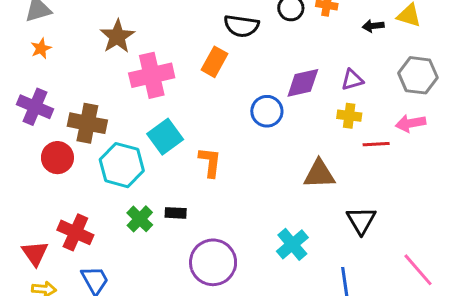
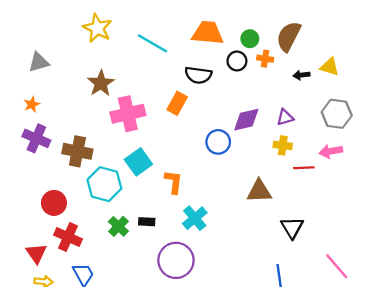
orange star: (41, 48) -> (32, 104), moved
red circle: (57, 158) -> (54, 203), moved
cyan cross: (292, 244) -> (195, 218), moved

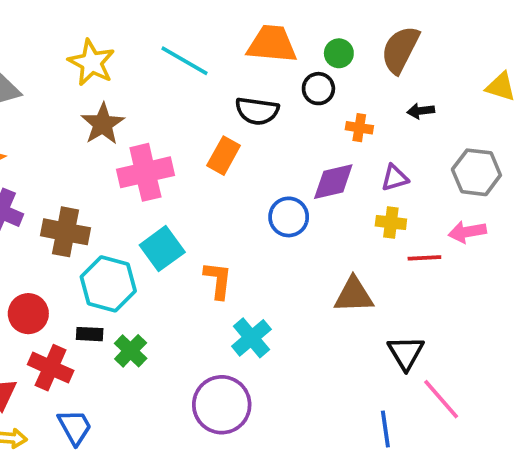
yellow star: (97, 28) -> (92, 63), moved
orange cross: (265, 59) -> (359, 128), moved
yellow triangle: (330, 67) -> (501, 87), moved
black rectangle: (147, 222) -> (90, 334), moved
pink line: (337, 266) -> (441, 399), moved

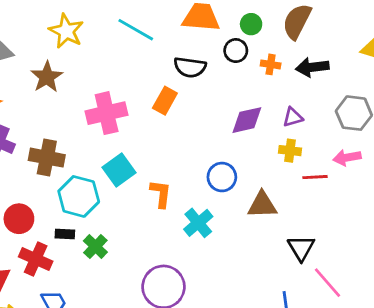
black arrow: (421, 111) -> (312, 67), size x1.6
brown star: (103, 124) -> (47, 77), moved
orange cross: (359, 128) -> (271, 64), moved
blue circle: (289, 217) -> (222, 177), moved
cyan cross: (251, 338) -> (198, 223), moved

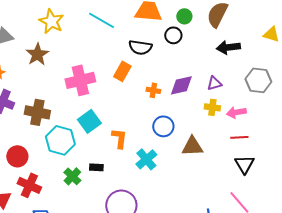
orange cross: (271, 64) -> (153, 90), moved
pink arrow: (347, 158) -> (236, 112), moved
red line: (315, 177) -> (239, 137), moved
black rectangle: (65, 234) -> (96, 167), moved
black triangle: (301, 248) -> (244, 164), moved

